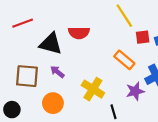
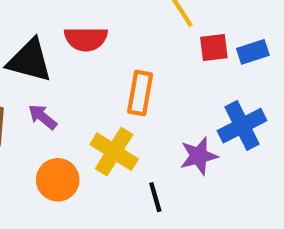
orange rectangle: (124, 60) -> (140, 93), moved, turned 60
orange circle: (53, 103) -> (58, 180), moved

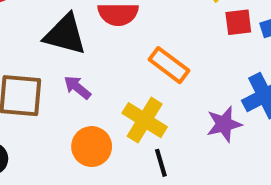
orange rectangle: (140, 93) -> (169, 65), turned -63
black line: (155, 197) -> (161, 163), moved

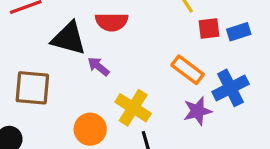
orange rectangle: (169, 65) -> (188, 70), moved
purple arrow: (77, 87) -> (98, 66), moved

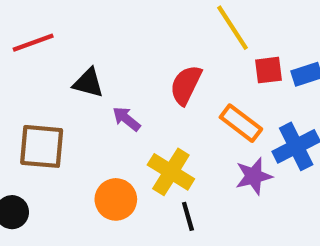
red semicircle: (112, 22) -> (186, 85), moved, turned 116
black triangle: (69, 38) -> (88, 83), size x0.7

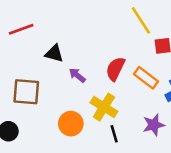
red semicircle: (186, 85) -> (115, 69), moved
purple star: (254, 176) -> (154, 125), moved

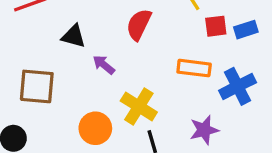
red semicircle: (115, 69) -> (139, 25), moved
orange rectangle: (146, 78) -> (194, 68), turned -30

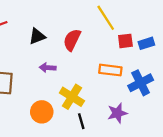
black triangle: (74, 36) -> (37, 36), moved, turned -36
purple arrow: (104, 65) -> (48, 68), turned -35

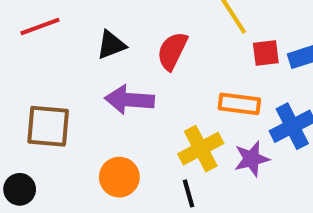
purple arrow: (48, 68) -> (129, 100), size x1.6
yellow cross: (72, 97) -> (201, 149), moved, turned 30
purple star: (117, 113) -> (252, 159), moved

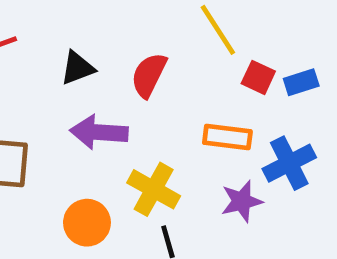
red square: (266, 53) -> (258, 77), turned 32
yellow cross: (201, 149) -> (154, 189), moved, turned -33

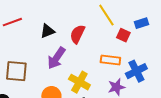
blue rectangle: (301, 82) -> (141, 23), moved
purple arrow: (99, 132) -> (56, 58), turned -60

